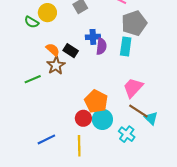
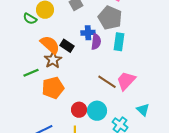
gray pentagon: (134, 23) -> (110, 18), moved, turned -30
orange semicircle: (53, 50) -> (50, 45), size x1.5
orange pentagon: (96, 101) -> (53, 88), moved, turned 30
brown line: (138, 111) -> (107, 82), moved

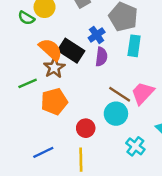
blue cross: (88, 33) -> (97, 35), turned -32
purple semicircle: (96, 42) -> (101, 57), moved
black rectangle: (67, 46) -> (71, 51), size x1.5
cyan circle: (97, 111) -> (116, 114), moved

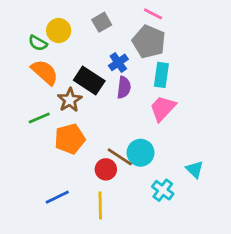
orange semicircle: (51, 49) -> (45, 72), moved
pink trapezoid: (143, 93) -> (163, 108), moved
brown line: (120, 94) -> (120, 157), moved

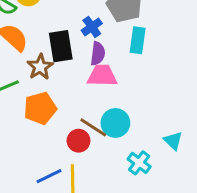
black rectangle: (89, 81) -> (61, 46), turned 48
pink trapezoid: (163, 108) -> (102, 76), moved, turned 48
blue line: (57, 197) -> (49, 176), moved

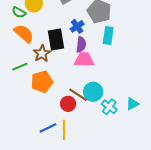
cyan triangle: (173, 141) -> (132, 104), turned 48
cyan cross: (139, 163) -> (109, 107), moved

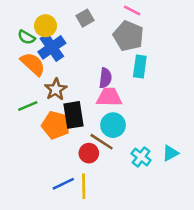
blue cross: (77, 26) -> (52, 47), moved, size x1.5
black rectangle: (56, 40) -> (74, 115), moved
orange pentagon: (42, 82) -> (56, 125), turned 30
cyan circle: (93, 92) -> (113, 125), moved

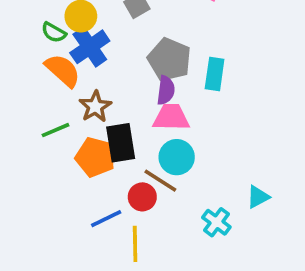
gray pentagon: (128, 36) -> (169, 60), moved
cyan cross: (141, 157) -> (216, 222), moved
blue line: (63, 184) -> (106, 219), moved

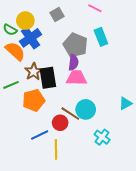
cyan rectangle: (215, 74) -> (101, 37), moved, turned -30
black rectangle: (121, 143) -> (48, 78), moved
orange pentagon: (95, 157) -> (34, 100), turned -30
cyan circle: (177, 157) -> (86, 109), moved
cyan triangle: (258, 197) -> (126, 103), moved

